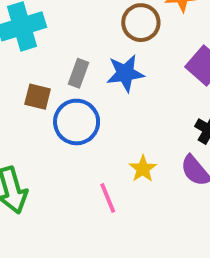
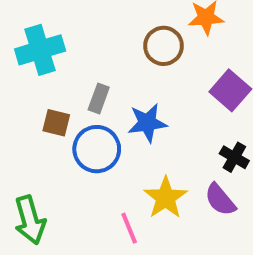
blue star: (125, 73) -> (147, 123), moved
yellow star: (143, 169) -> (166, 198), size x1.5

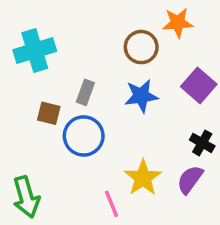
blue star: (147, 123) -> (141, 96), moved
purple semicircle: (220, 200) -> (190, 180), turned 76

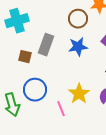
gray rectangle: (85, 92) -> (46, 45), size x1.5
blue circle: (84, 136) -> (35, 90), moved

